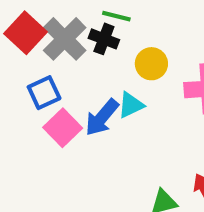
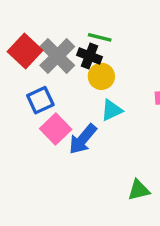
yellow circle: (151, 64) -> (101, 76), moved
blue arrow: (102, 117) -> (83, 139), moved

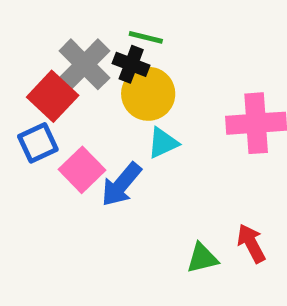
red square: (25, 51) -> (53, 96), moved
yellow circle: (101, 76) -> (148, 94), size x1.4
blue square: (40, 100) -> (38, 143), moved

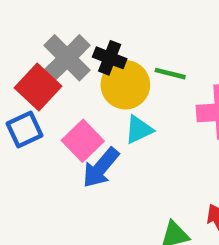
green line: (146, 37) -> (170, 74), moved
pink square: (82, 170) -> (83, 141), moved

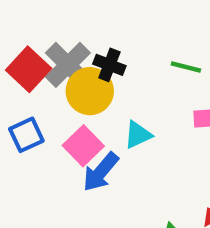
green line: (170, 74) -> (186, 67), moved
yellow circle: (125, 85) -> (90, 91), moved
red square: (38, 87) -> (29, 69), moved

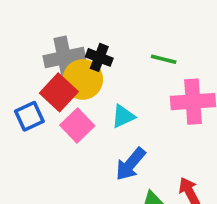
gray cross: (68, 65) -> (64, 57), turned 33
red square: (29, 69) -> (59, 92), moved
blue arrow: (101, 172) -> (131, 164), moved

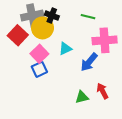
red square: (59, 92) -> (18, 35), moved
blue square: (29, 116) -> (39, 69), moved
blue arrow: (131, 164) -> (89, 62), moved

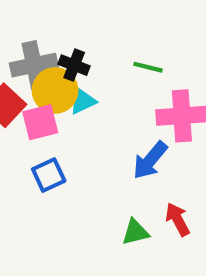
cyan triangle: (65, 49) -> (83, 101), moved
pink square: (39, 54) -> (40, 122), moved, turned 30

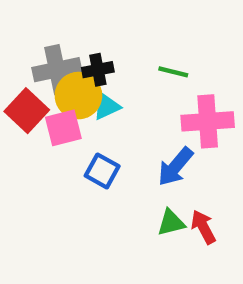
black cross: (74, 65) -> (98, 70), turned -32
blue square: (49, 175) -> (102, 171), moved, turned -36
green triangle: (135, 232) -> (171, 223), moved

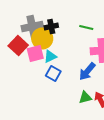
cyan triangle: (106, 106) -> (50, 56), moved

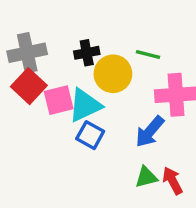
gray cross: (32, 26) -> (27, 53), moved
yellow circle: (42, 38) -> (113, 74), moved
cyan triangle: (50, 56) -> (85, 105), size x1.5

